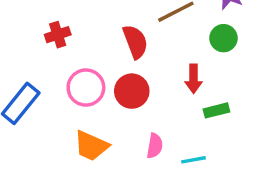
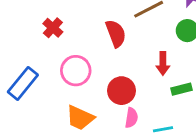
red cross: (58, 35) -> (53, 28), turned -30
red circle: (132, 91) -> (121, 91), moved

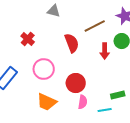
red arrow: (163, 63) -> (105, 51), moved
green rectangle: (182, 89) -> (118, 95), moved

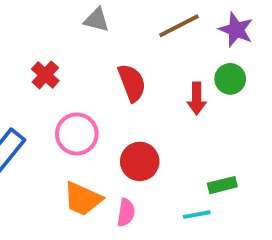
brown line: (95, 26) -> (179, 26), moved
pink semicircle: (83, 102) -> (126, 213), moved

